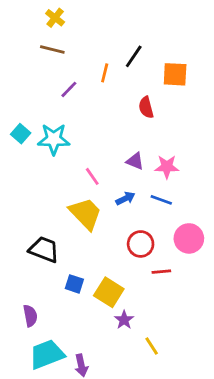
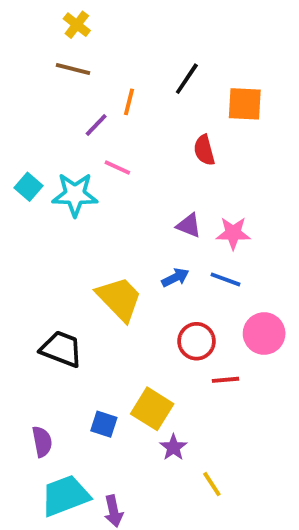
orange line: (105, 73) -> (129, 102), moved
pink line: (92, 176) -> (117, 167), moved, turned -30
blue square: (74, 284) -> (104, 424), moved

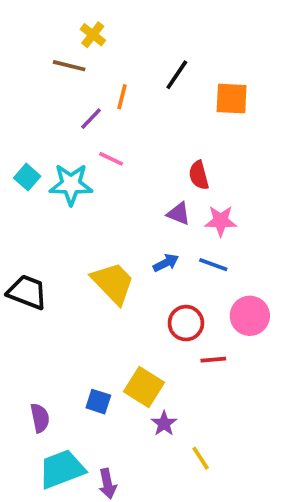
yellow cross: (77, 25) -> (93, 35), moved
red semicircle: (204, 150) -> (199, 175), moved
black trapezoid: (61, 349) -> (27, 292), moved

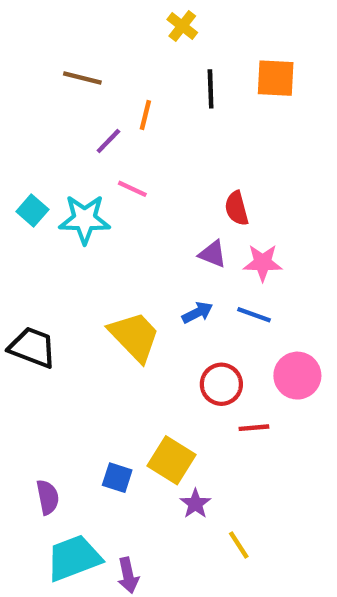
yellow cross: (93, 35) -> (182, 26), moved
black line: (177, 75) -> (211, 89), turned -36
orange square: (232, 99) -> (276, 78), moved

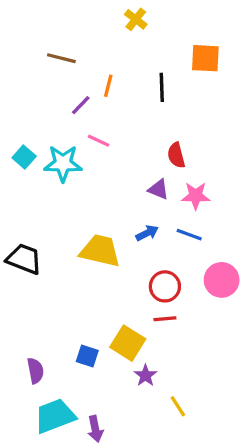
black line: (211, 89) -> (162, 87), moved
yellow trapezoid: (135, 336) -> (100, 251), turned -33
red line: (254, 428) -> (165, 319), moved

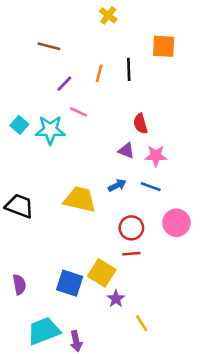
orange line: (108, 86) -> (99, 73), moved
blue square: (87, 356) -> (70, 283), size x1.5
purple semicircle: (35, 371) -> (19, 285), moved

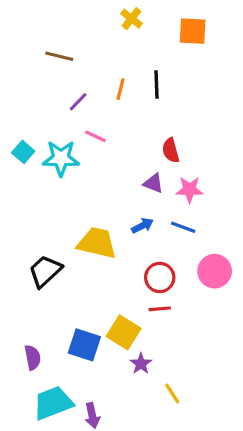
orange square: (164, 46) -> (193, 31), moved
black trapezoid: (19, 206) -> (45, 271), moved, turned -64
purple semicircle: (19, 285) -> (33, 357), moved

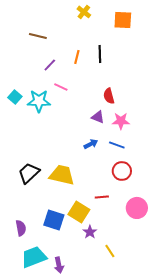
yellow trapezoid: (97, 243) -> (62, 175), moved
pink circle: (215, 271) -> (137, 208), moved
red circle: (160, 277) -> (122, 171), moved

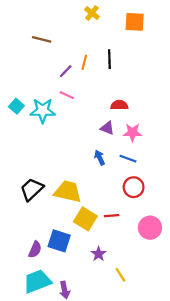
purple line: (50, 65) -> (66, 71), moved
red semicircle: (109, 96) -> (119, 105), turned 105
blue arrow: (91, 144) -> (100, 158), turned -88
yellow square: (79, 212) -> (85, 219), moved
purple semicircle: (21, 228) -> (35, 250), moved, turned 35

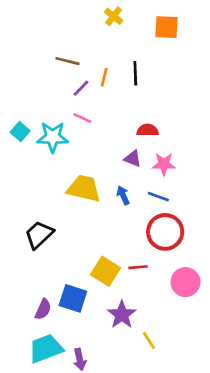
brown line: (42, 39) -> (67, 61), moved
red circle: (134, 187) -> (165, 232), size x1.4
yellow trapezoid: (68, 192) -> (84, 189), moved
purple star: (99, 254) -> (122, 315), size x1.5

